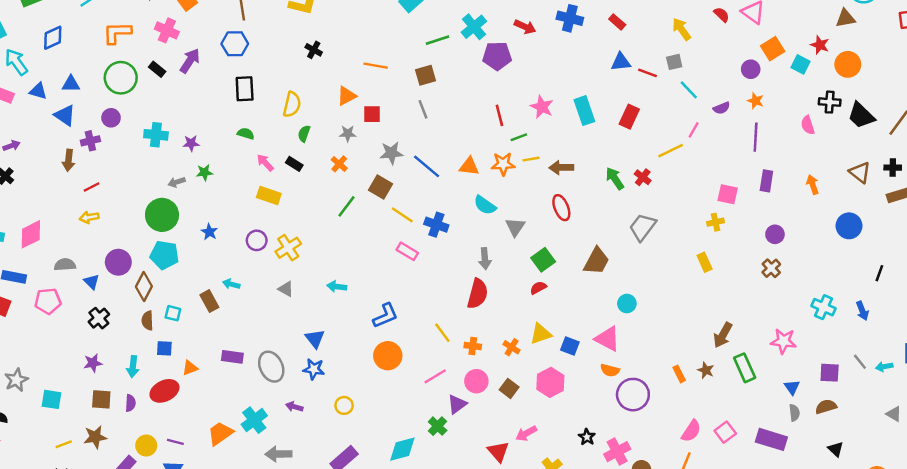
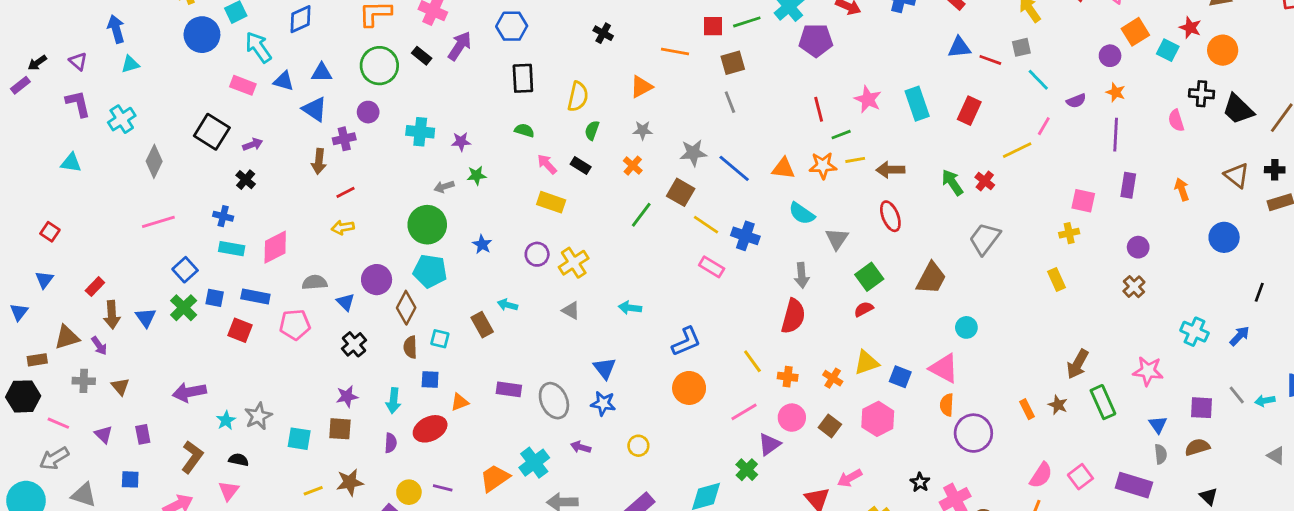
red square: (372, 114) -> (713, 26), moved
blue arrow: (862, 311) -> (1240, 336), turned -114
orange semicircle: (610, 370) -> (947, 405), turned 78
brown square: (101, 399) -> (340, 429), moved

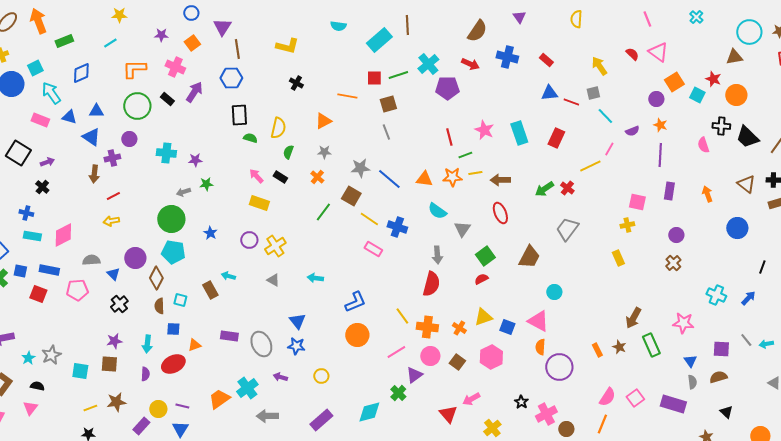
green semicircle: (524, 130) -> (250, 138), moved
green arrow: (952, 182) -> (544, 189), turned -90
orange cross: (788, 377) -> (427, 327), size x1.5

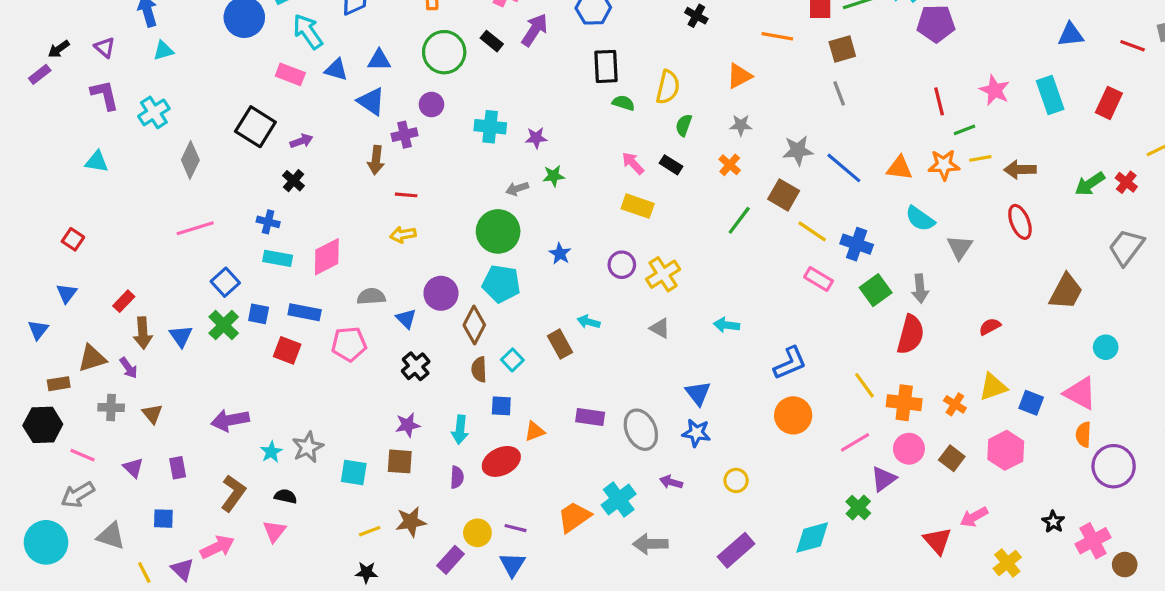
blue triangle: (549, 93) -> (1071, 35), moved
red line: (113, 196) -> (406, 195), turned 32
green square: (485, 256) -> (876, 290), moved
cyan square: (180, 300) -> (512, 360), turned 32

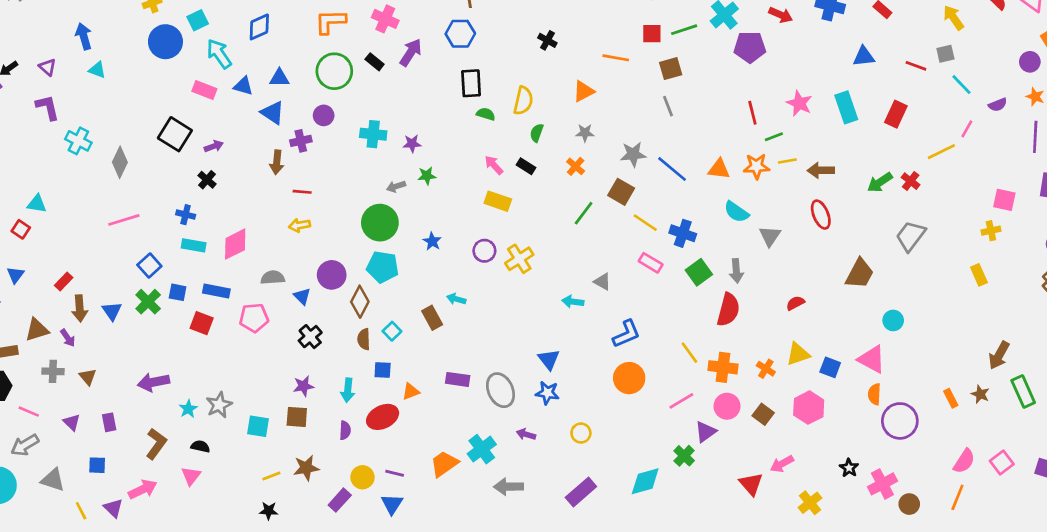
cyan triangle: (163, 51) -> (97, 70), turned 36
cyan cross: (154, 112) -> (78, 141), moved, turned -30
cyan triangle: (97, 162) -> (37, 204), moved
gray triangle: (660, 328) -> (602, 282), moved

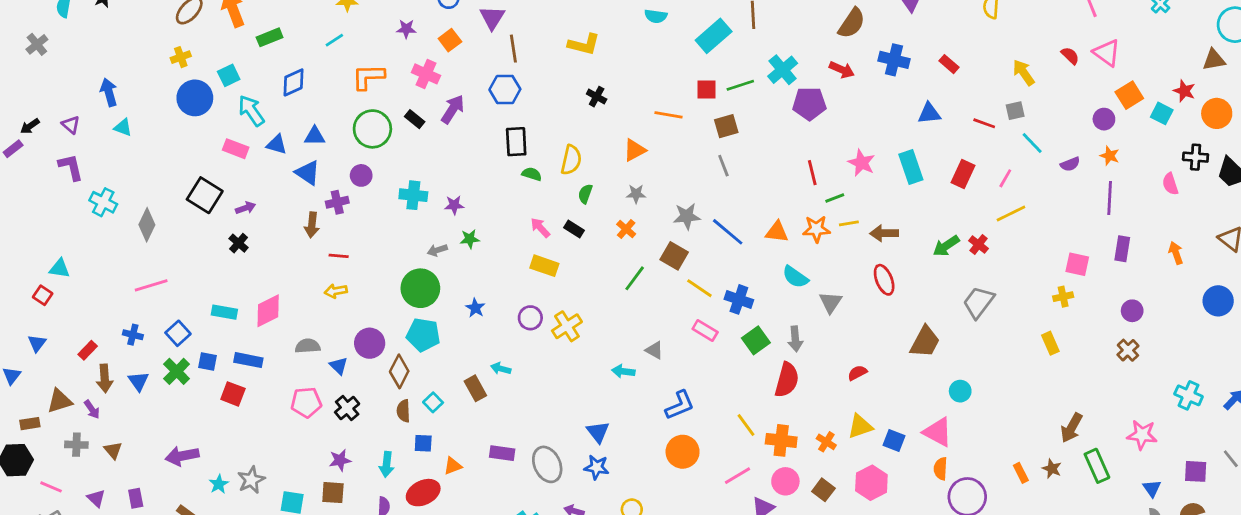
pink line: (967, 129) -> (1005, 178), moved
blue cross: (186, 215) -> (133, 335), moved
pink pentagon: (254, 318) -> (306, 402), moved

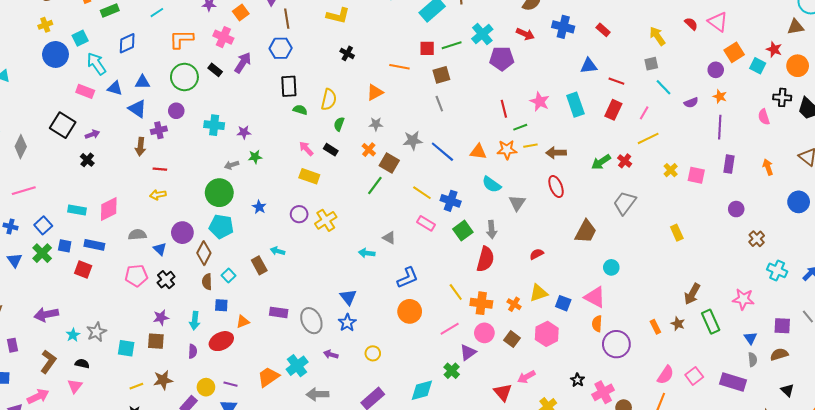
red line: (984, 123) -> (616, 81), moved
brown square: (674, 256) -> (389, 163), moved
yellow cross: (1063, 297) -> (671, 170), moved, turned -32
brown cross: (1128, 350) -> (757, 239), moved
blue star: (597, 467) -> (347, 323), turned 30

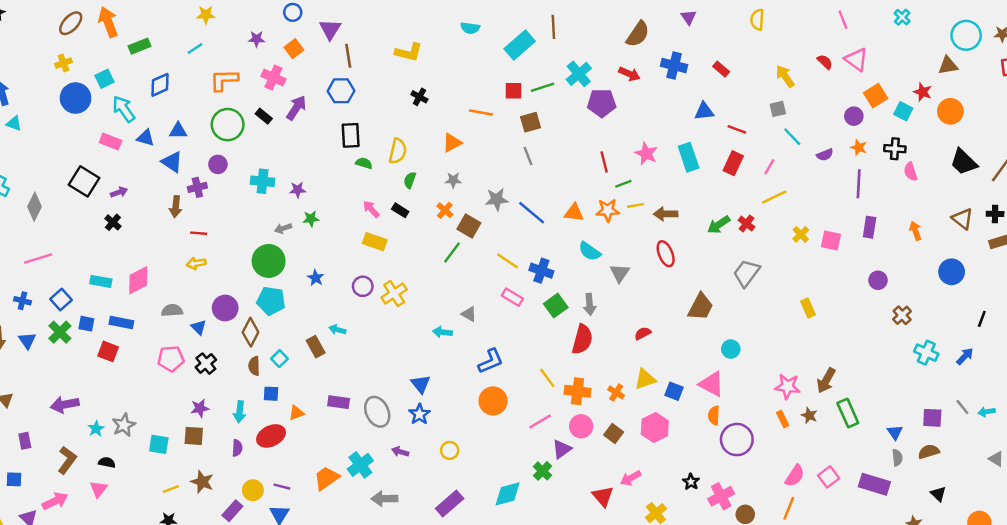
black cross: (782, 97) -> (895, 149), moved
pink star: (743, 299) -> (787, 386), moved
brown star: (163, 380) -> (202, 482), turned 30

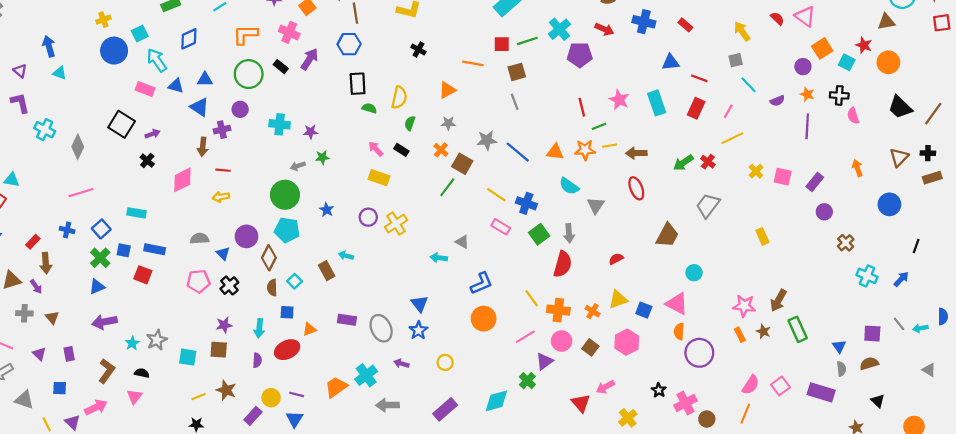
brown triangle: (962, 219) -> (899, 157), turned 36
purple rectangle: (870, 227) -> (815, 182), moved, turned 30
pink diamond: (138, 280) -> (182, 180), moved
blue triangle: (27, 341) -> (97, 287), moved, turned 42

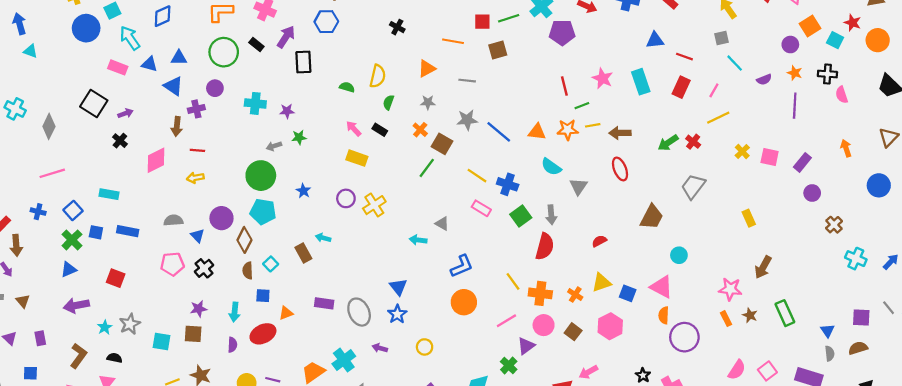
black rectangle: (358, 84) -> (303, 62), moved
gray line: (515, 102) -> (467, 81), moved, turned -63
red square: (143, 275) -> (116, 278), moved
brown arrow: (778, 300) -> (763, 267), moved

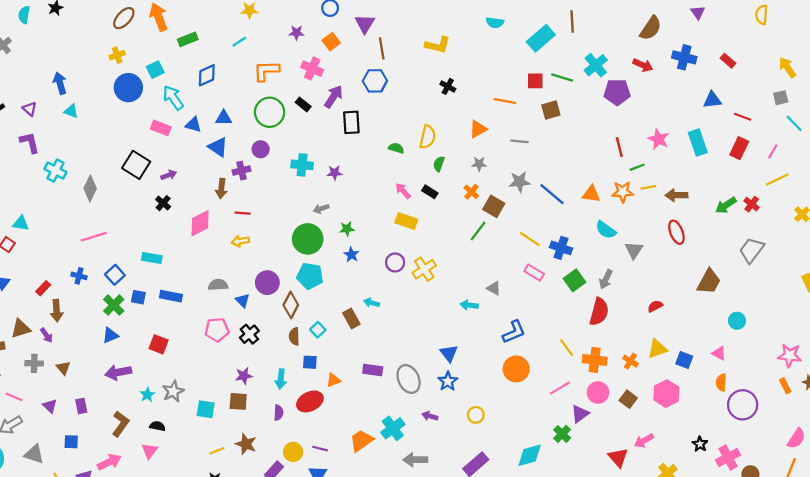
green line: (509, 18) -> (562, 78), turned 35
green star: (299, 137) -> (347, 229), moved
gray arrow: (551, 215) -> (606, 279), turned 30
pink triangle: (661, 287) -> (719, 353), size x0.6

